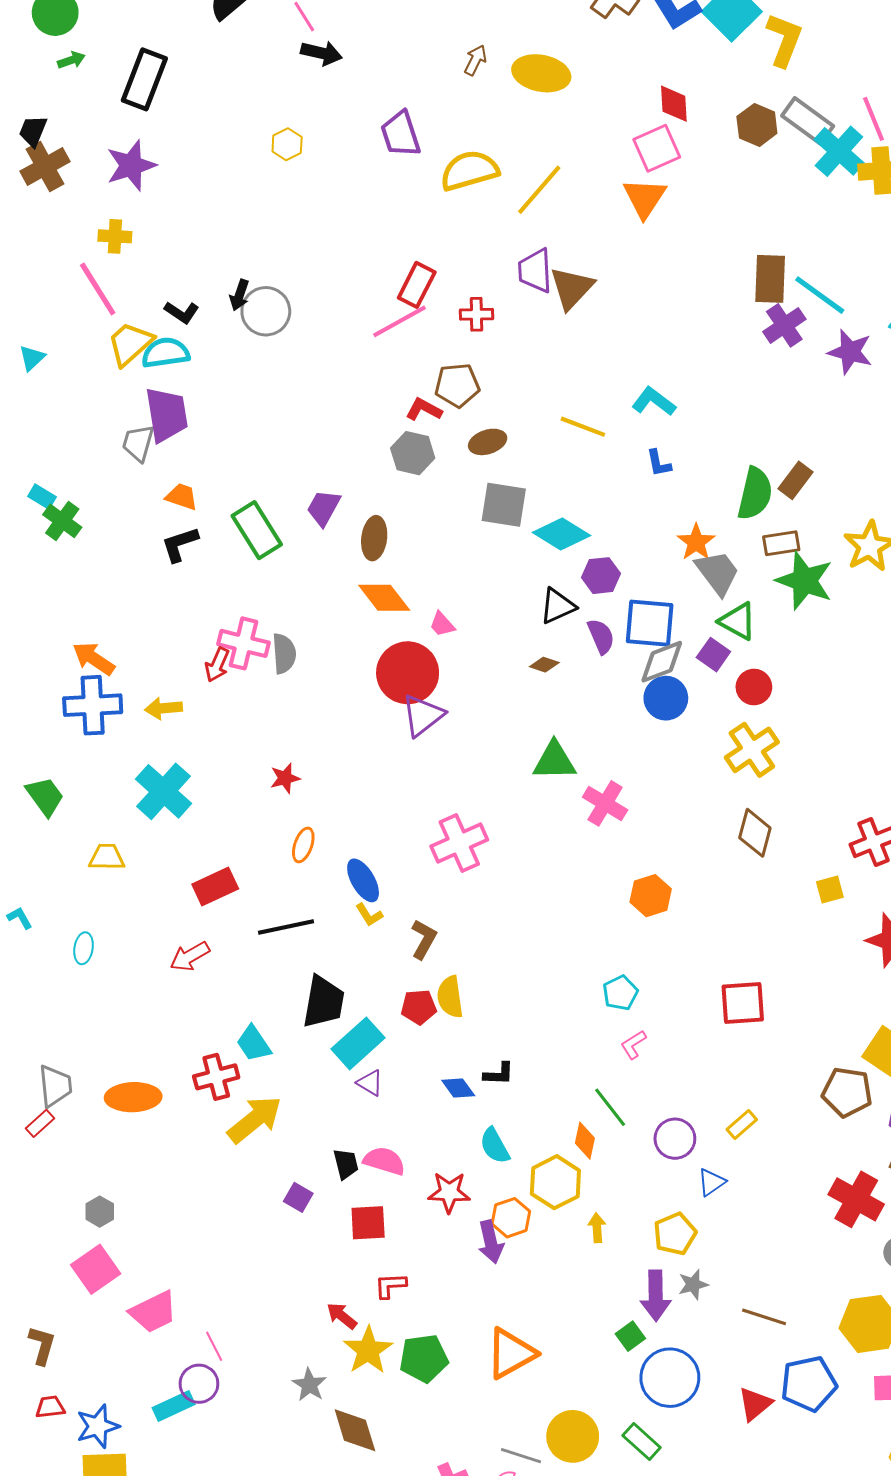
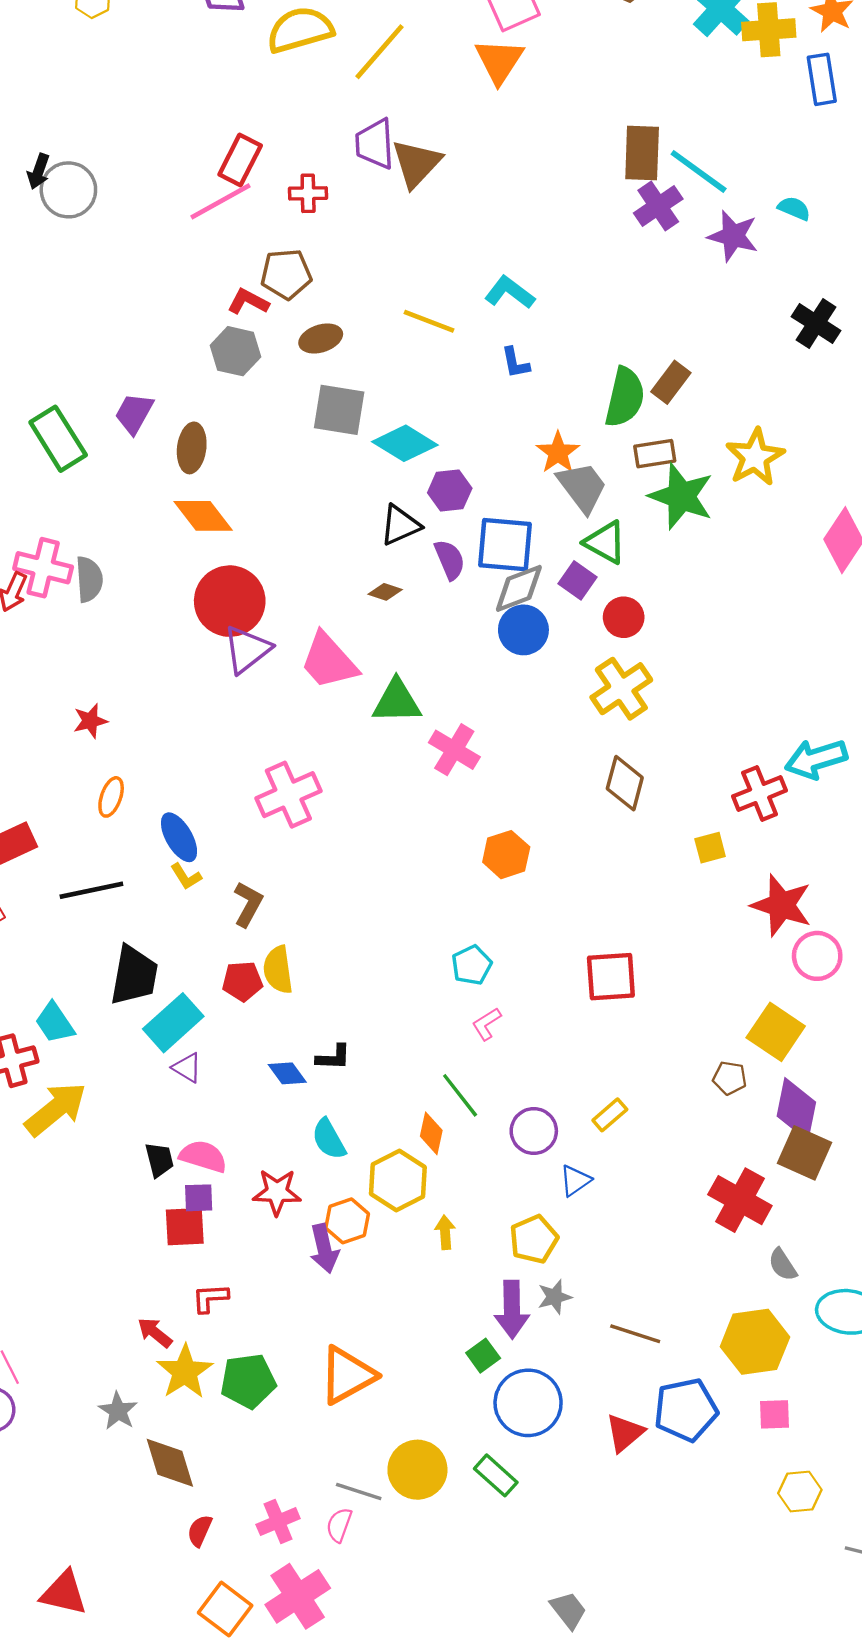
pink trapezoid: (442, 624) -> (329, 661), moved, size x2.0
brown pentagon: (847, 1092) -> (730, 1078), size x0.6
purple square: (298, 1197) -> (199, 1198), moved, turned -32

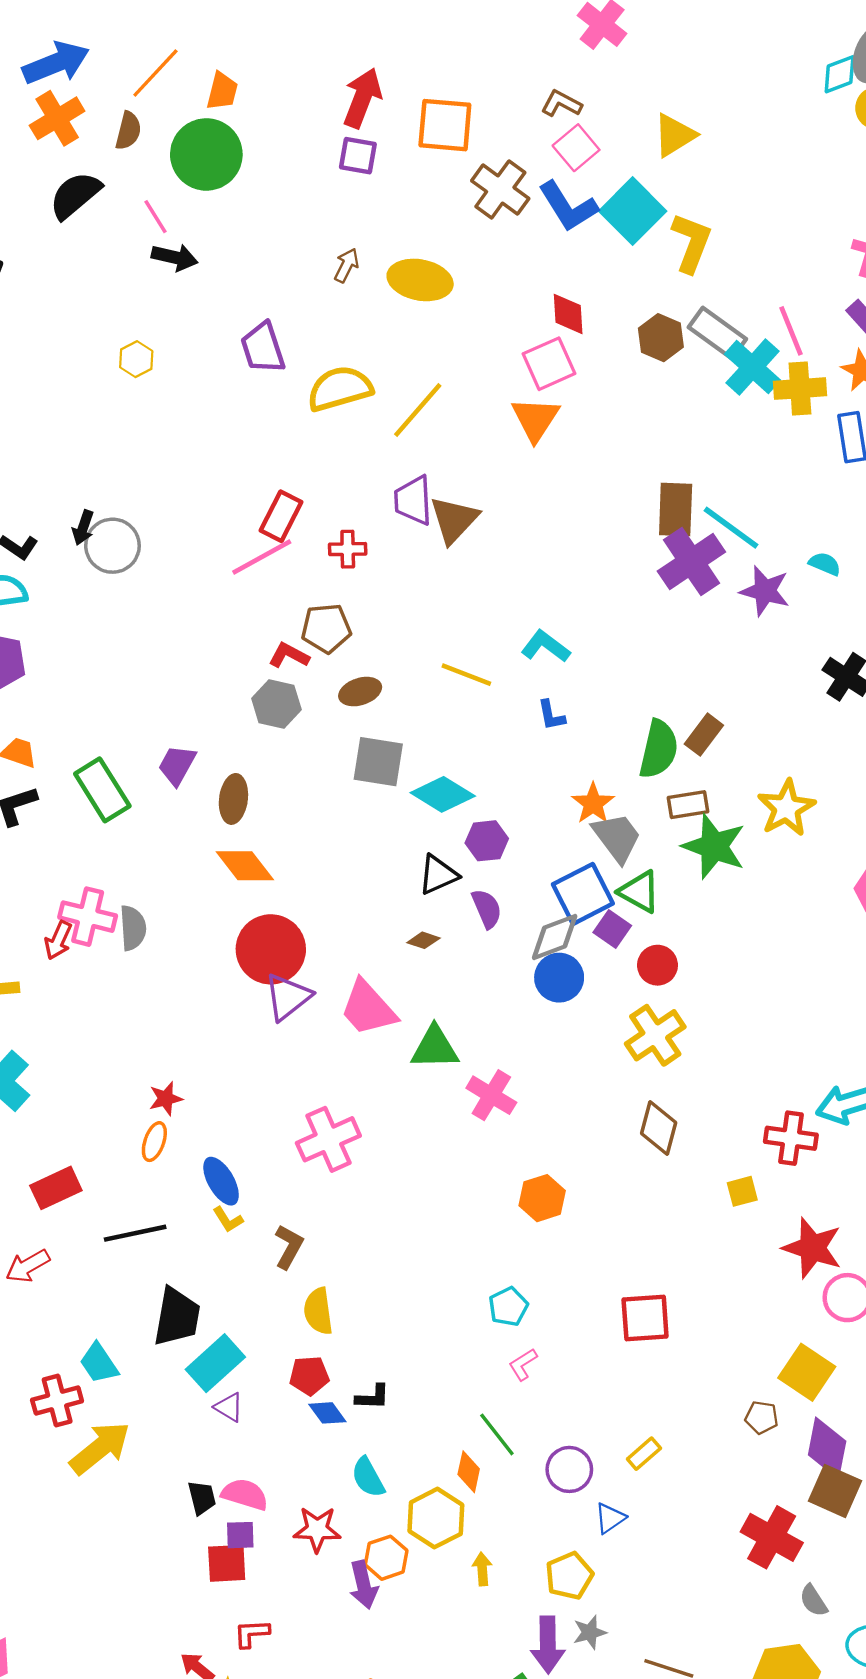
purple cross: (658, 206) -> (691, 562), size x1.4
blue square: (505, 545) -> (583, 894), moved, turned -32
red star: (90, 721) -> (166, 1099), moved
red cross: (760, 793) -> (791, 1138), turned 30
red pentagon: (242, 981) -> (309, 1376), moved

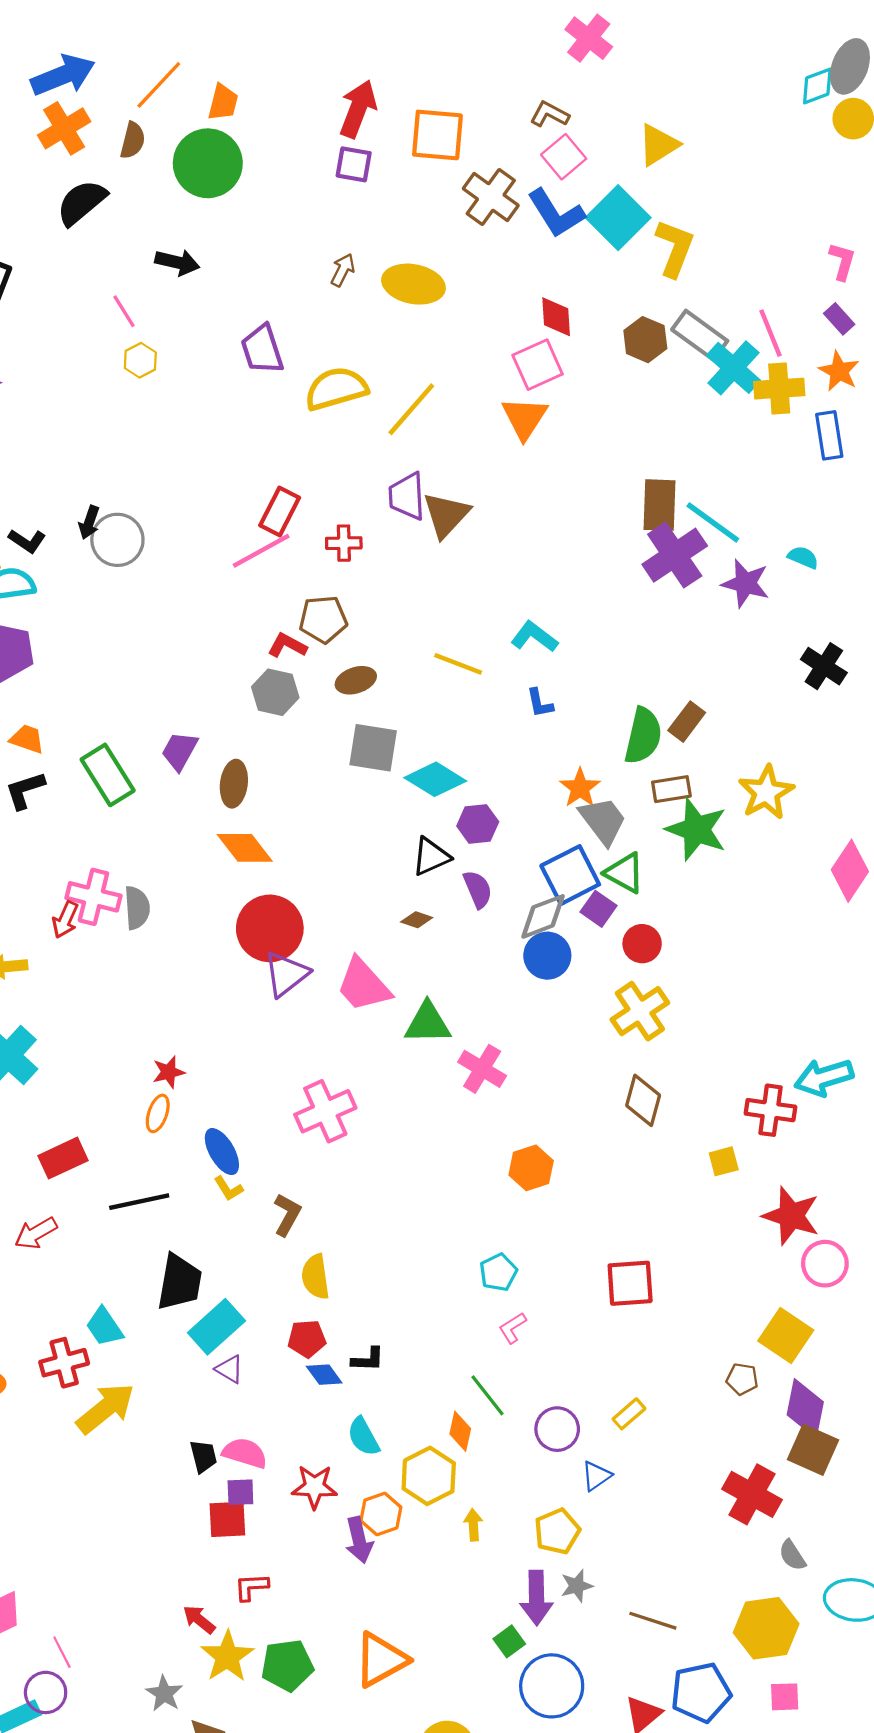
pink line: (155, 217) -> (124, 311), moved

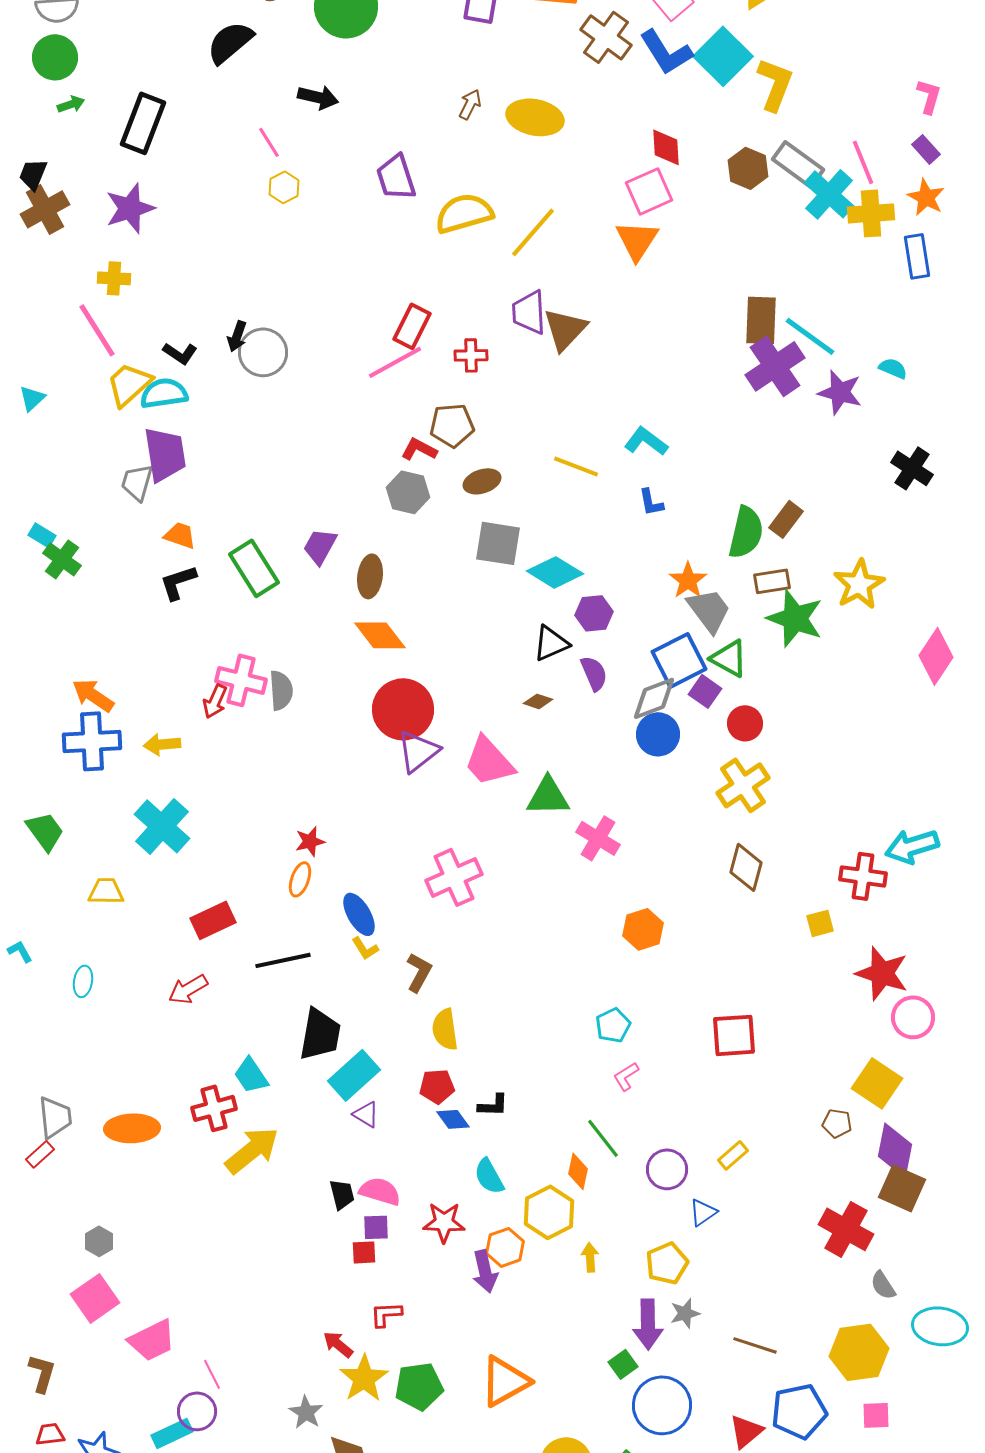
red square: (227, 1519) -> (364, 1252), size x0.7

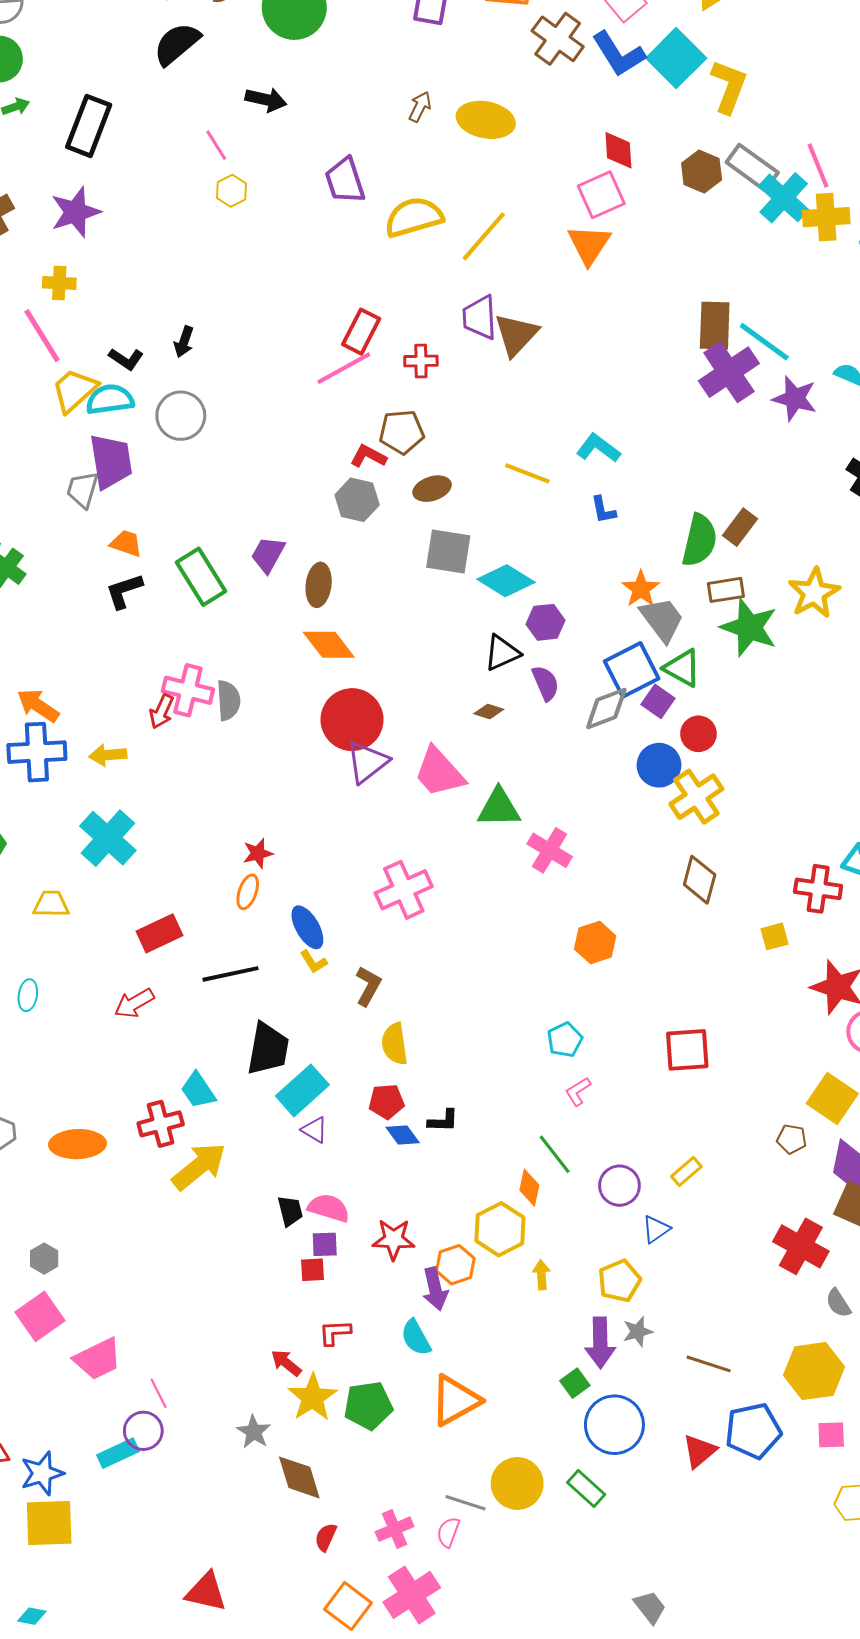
gray circle: (263, 352) -> (181, 416), moved
blue circle: (658, 734) -> (659, 765), moved
cyan semicircle: (489, 1176) -> (416, 1338), moved

